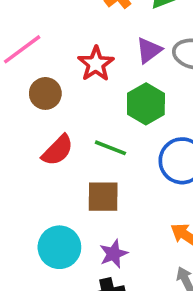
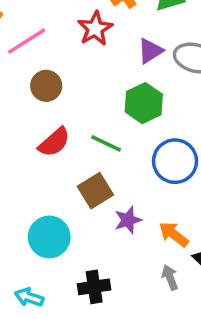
red star: (96, 64) -> (95, 29), moved
brown square: (103, 197) -> (95, 191), turned -36
purple star: (114, 254) -> (128, 220), moved

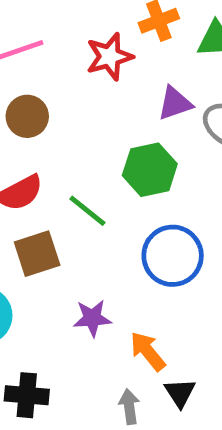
brown square: (95, 191) -> (37, 254), moved

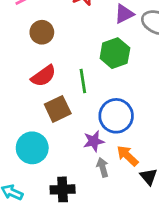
green line: (87, 211) -> (83, 81), turned 50
blue circle: (173, 256) -> (116, 116), moved
gray arrow: (129, 407) -> (103, 167), moved

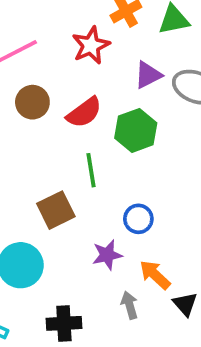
red semicircle: (43, 76) -> (84, 112), moved
blue circle: (116, 116) -> (138, 219), size x0.6
gray arrow: (103, 167) -> (129, 305), moved

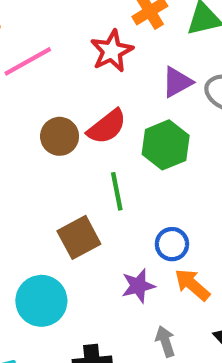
brown circle: (32, 102) -> (60, 136), moved
orange arrow: (155, 275) -> (192, 285), moved

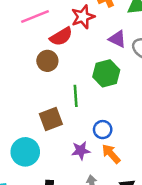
purple triangle: (177, 82) -> (117, 39), turned 48
red semicircle: (107, 127) -> (61, 37), moved

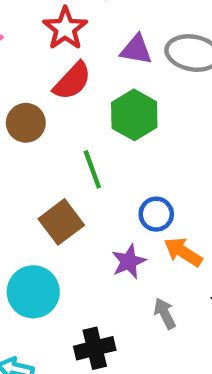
red semicircle: (61, 37) -> (72, 81), moved

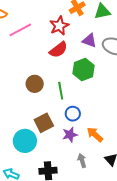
brown circle: (26, 123) -> (35, 84), moved
blue circle: (156, 214) -> (73, 114), moved
brown square: (61, 222) -> (44, 123), moved

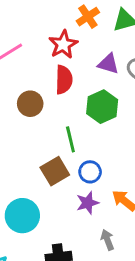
red semicircle: (58, 50) -> (64, 80), turned -48
brown circle: (35, 84) -> (30, 104), moved
brown square: (44, 123) -> (55, 171), moved

